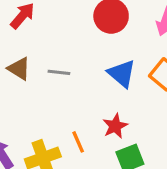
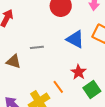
brown triangle: (19, 69) -> (14, 61), moved

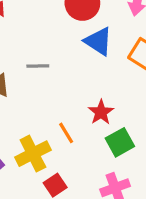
blue triangle: (75, 39) -> (98, 41), moved

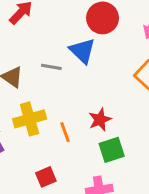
blue triangle: (98, 41) -> (82, 51), moved
yellow cross: (33, 154) -> (30, 119), moved

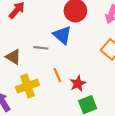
orange line: (65, 132) -> (57, 75), moved

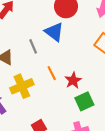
gray line: (41, 48) -> (33, 46), turned 64

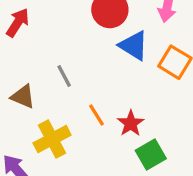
blue triangle: (54, 32) -> (134, 46), moved

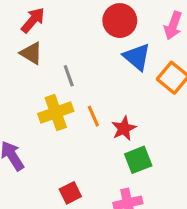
brown triangle: (23, 97) -> (31, 53), moved
yellow cross: (52, 139) -> (56, 112), moved

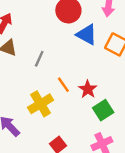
gray line: (69, 76) -> (39, 59), turned 56
yellow cross: (56, 112) -> (41, 104), moved

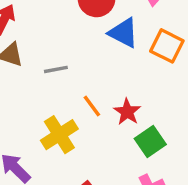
gray line: (39, 59) -> (56, 69), turned 56

